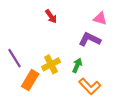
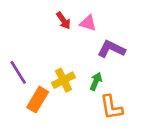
pink triangle: (100, 18) -> (88, 23), moved
orange L-shape: (90, 86) -> (111, 107), turned 35

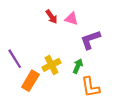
purple L-shape: (111, 49) -> (90, 40), turned -45

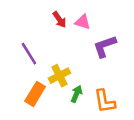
purple line: (15, 59) -> (29, 54), moved
green arrow: (78, 66) -> (77, 94), moved

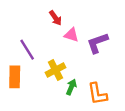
pink triangle: (83, 22) -> (71, 35), moved
orange rectangle: (35, 94) -> (15, 77), moved, turned -30

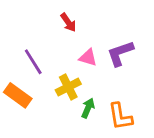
pink triangle: (71, 35) -> (88, 58), moved
orange rectangle: (15, 77) -> (18, 95), turned -55

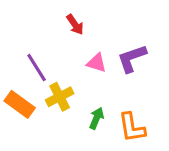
yellow cross: (68, 87) -> (60, 97), moved

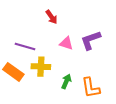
purple line: (37, 68) -> (25, 47), turned -42
yellow cross: (60, 97) -> (41, 67), turned 30

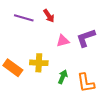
pink triangle: (66, 43) -> (63, 41), turned -32
purple line: (25, 47) -> (24, 18), moved

